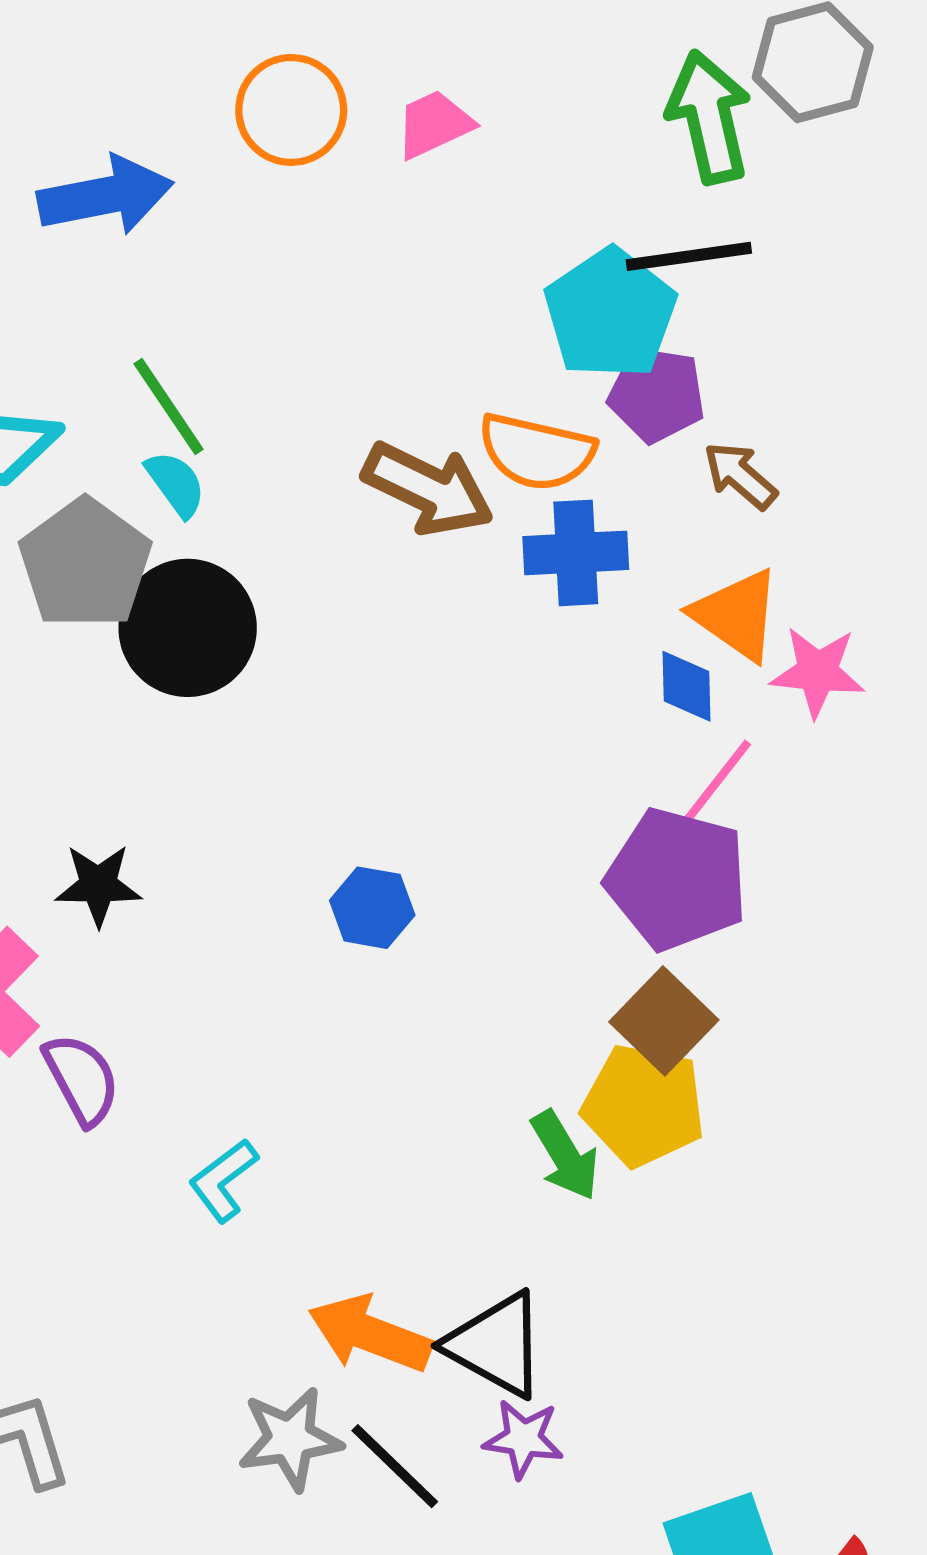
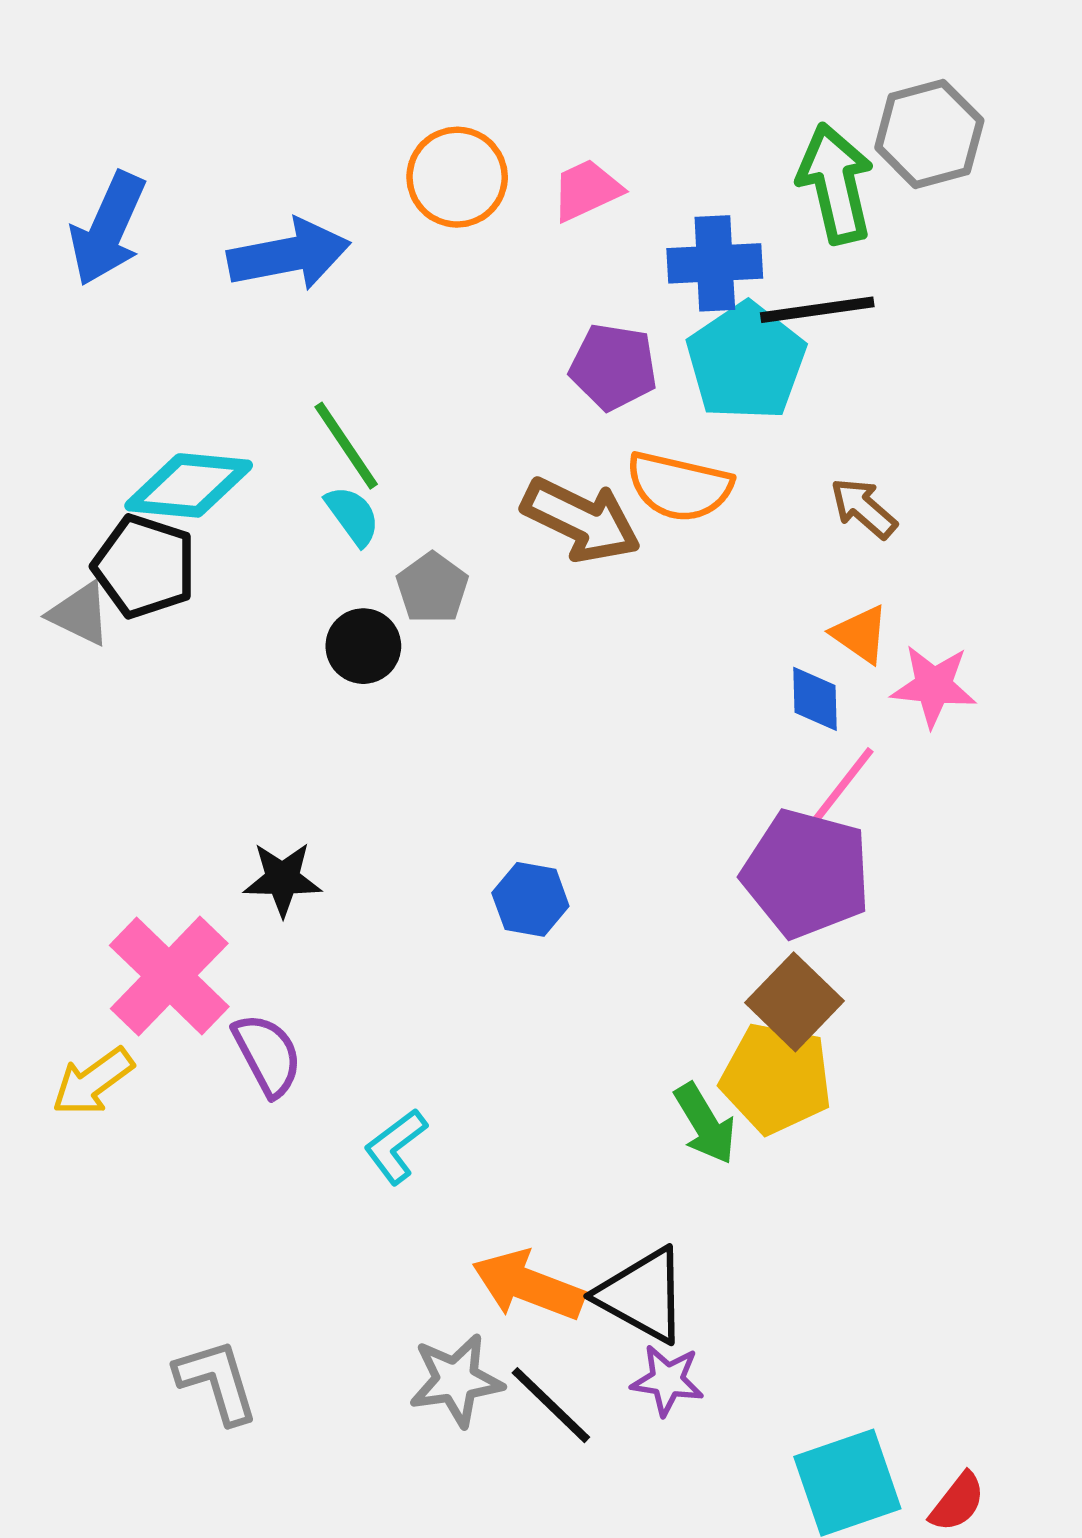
purple pentagon: (657, 395) -> (613, 367), moved
blue cross: (576, 553) -> (715, 263), moved
gray pentagon: (85, 564) -> (432, 588), moved, size x0.6
orange triangle: (737, 615) -> (860, 634), size x0.7
black circle: (188, 628) -> (363, 646), size x0.6

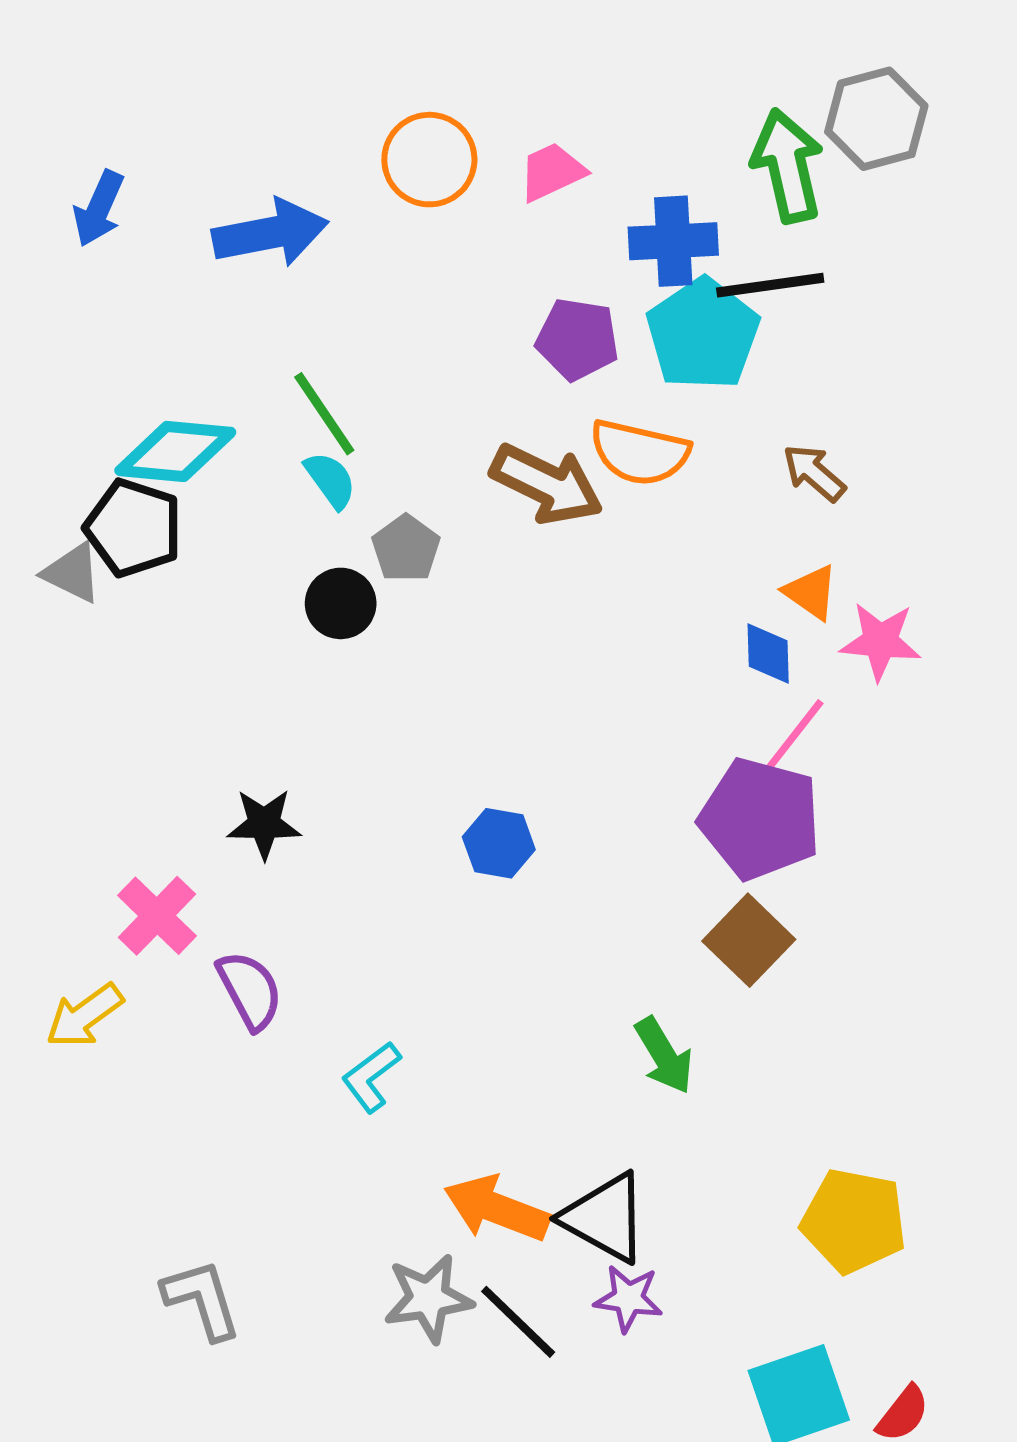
blue arrow: (108, 229) -> (99, 209), size x0.7
pink cross: (169, 976) -> (157, 916), size x0.7
yellow pentagon: (776, 1078) -> (854, 1221), moved

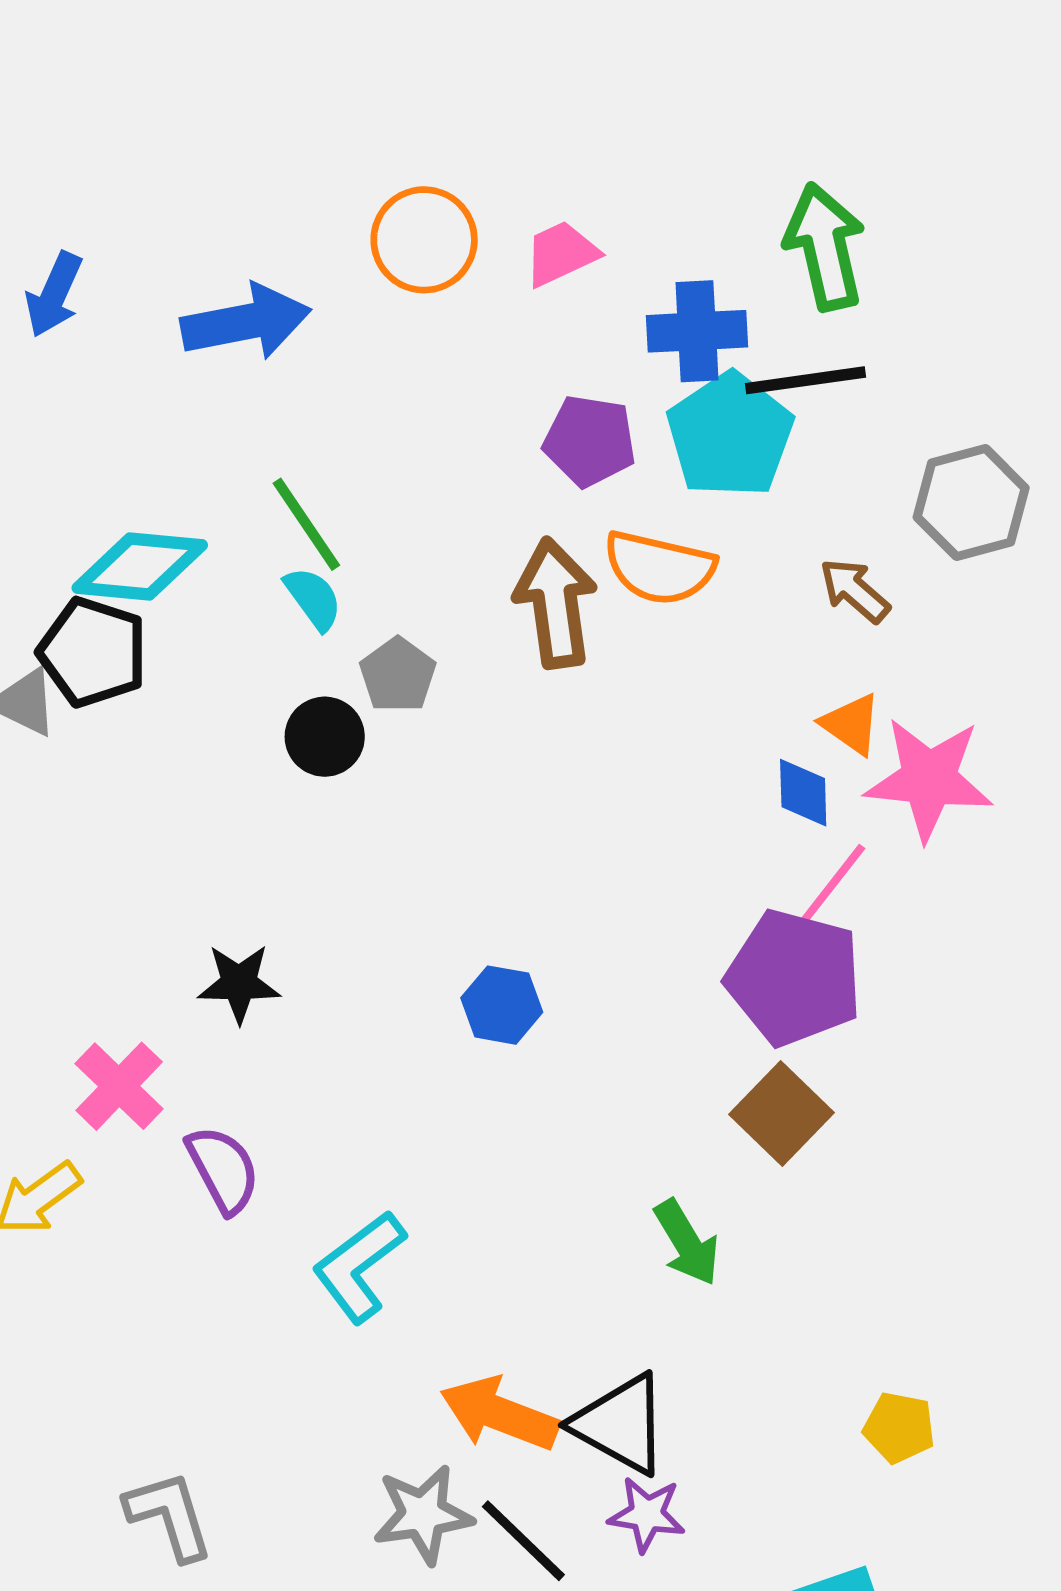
gray hexagon: (876, 119) -> (971, 503), moved
brown arrow: (547, 484) -> (555, 603), turned -124
pink star: (880, 641) -> (929, 779), size x1.4
cyan L-shape: (371, 1077) -> (359, 1267), size x1.4
yellow pentagon: (854, 1221) -> (899, 1428), size x0.6

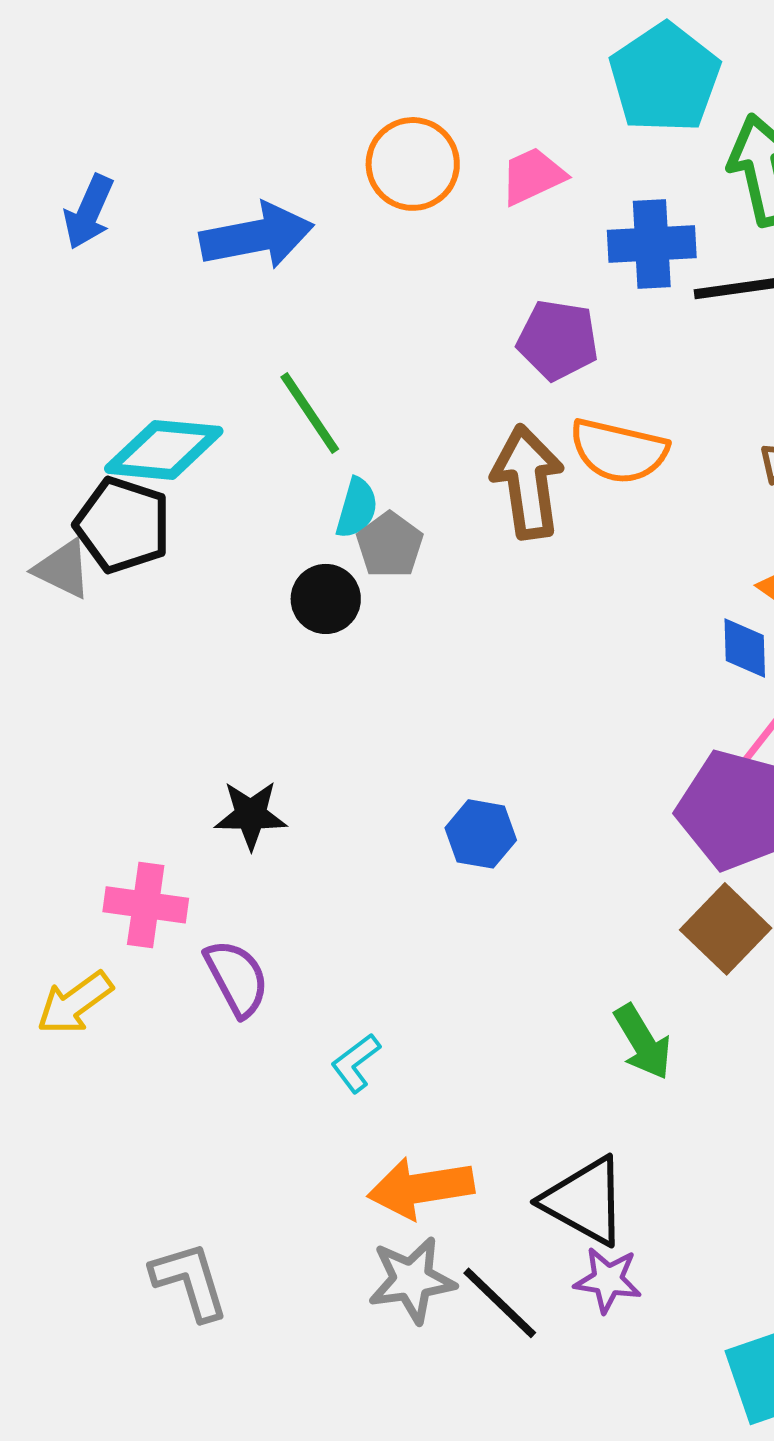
cyan pentagon: (730, 435) -> (665, 78), moved
cyan semicircle: (313, 598) -> (357, 508), moved, turned 52
pink cross: (119, 1086) -> (146, 905), turned -36
cyan L-shape: (359, 1267) -> (356, 1063), size x0.6
orange arrow: (499, 1414) -> (421, 1188), moved, turned -30

